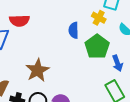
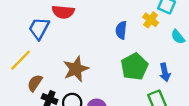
green pentagon: (97, 47) -> (134, 67), moved

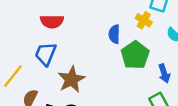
blue trapezoid: (39, 28) -> (46, 54), moved
green pentagon: (134, 67) -> (135, 55), moved

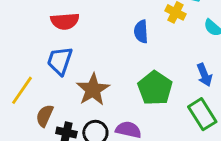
green pentagon: (135, 55) -> (155, 88), moved

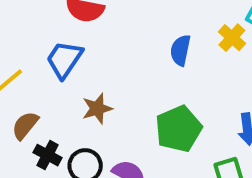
brown star: (93, 90) -> (97, 109), size x0.7

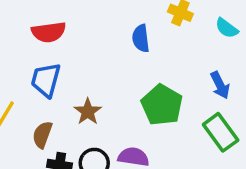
brown semicircle: (25, 125) -> (42, 135), moved

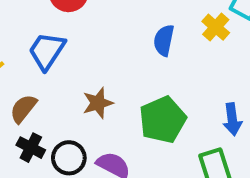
brown star: (88, 112) -> (98, 103), moved

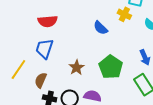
blue semicircle: (164, 40) -> (101, 28), turned -42

